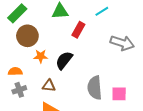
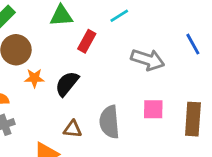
brown triangle: (49, 86) -> (73, 129), moved
pink square: (119, 94) -> (153, 109), moved

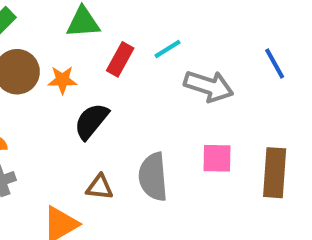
cyan line: (119, 16) -> (167, 49), moved
orange star: (34, 78) -> (62, 80), moved

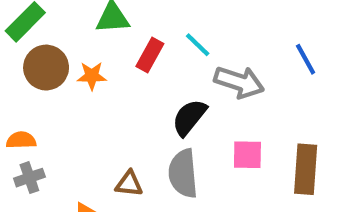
cyan line: (167, 49) -> (198, 45), turned 76
black semicircle: (91, 121) -> (189, 117), moved

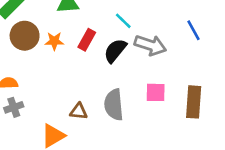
red rectangle: (150, 55) -> (87, 40), moved
black semicircle: (189, 117) -> (115, 51), moved

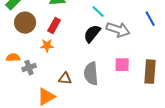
red rectangle: (87, 40) -> (54, 26), moved
orange star: (54, 41) -> (47, 46), moved
gray cross: (14, 107) -> (29, 68), moved

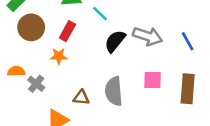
cyan line: (98, 12) -> (100, 14), moved
blue line: (150, 19) -> (188, 41), moved
gray cross: (29, 68) -> (36, 84), turned -32

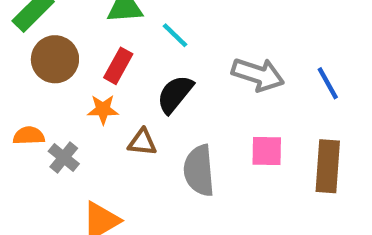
black semicircle: (115, 41) -> (175, 94), moved
brown triangle: (81, 97) -> (142, 142), moved

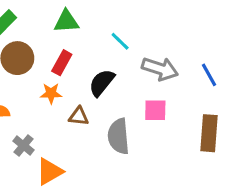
cyan line: (175, 35) -> (120, 41), moved
pink square: (267, 151) -> (155, 110), moved
gray cross: (64, 157) -> (23, 145), moved

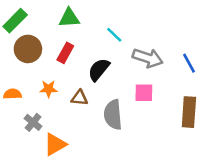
orange star: (51, 93) -> (49, 89), moved

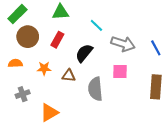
orange semicircle: (12, 94) -> (15, 63), moved
gray cross: (33, 122) -> (23, 94), moved, turned 32

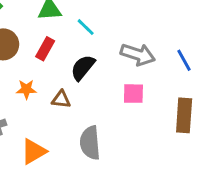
cyan line: (96, 25) -> (86, 27), moved
gray semicircle: (95, 89) -> (90, 143), moved

